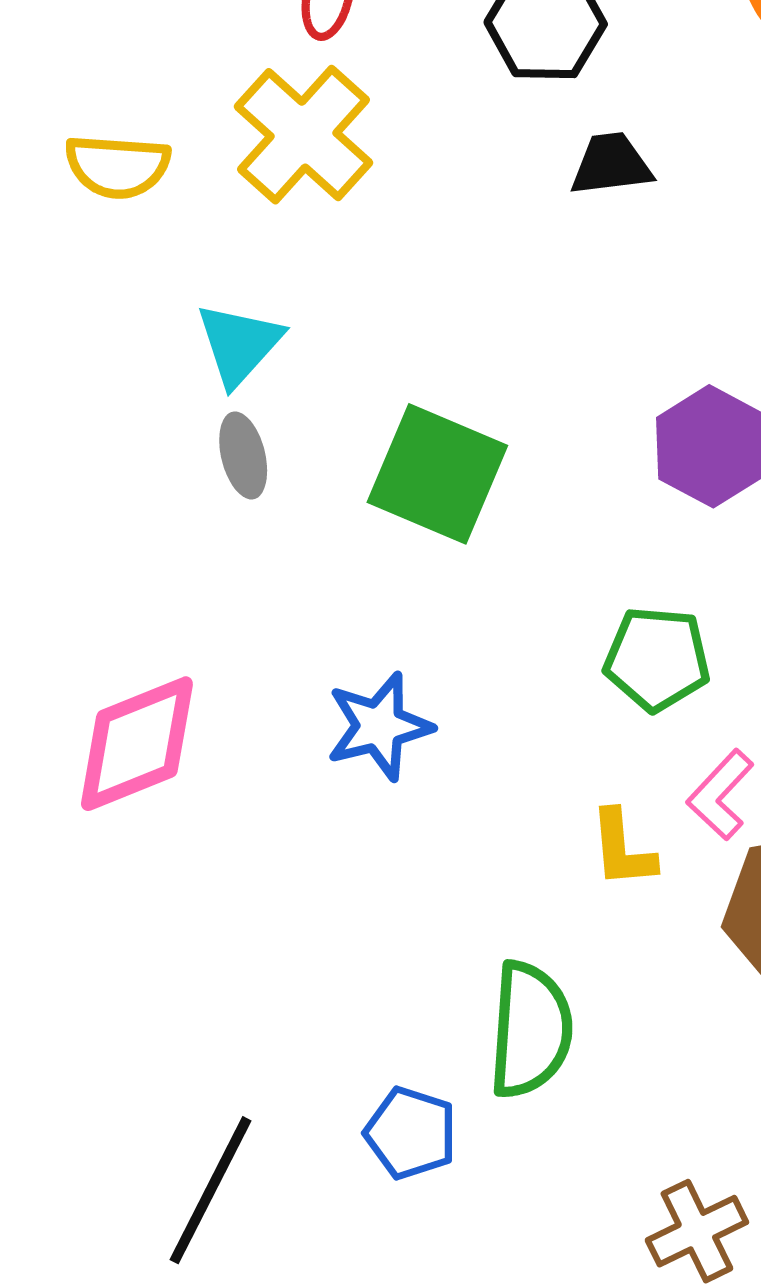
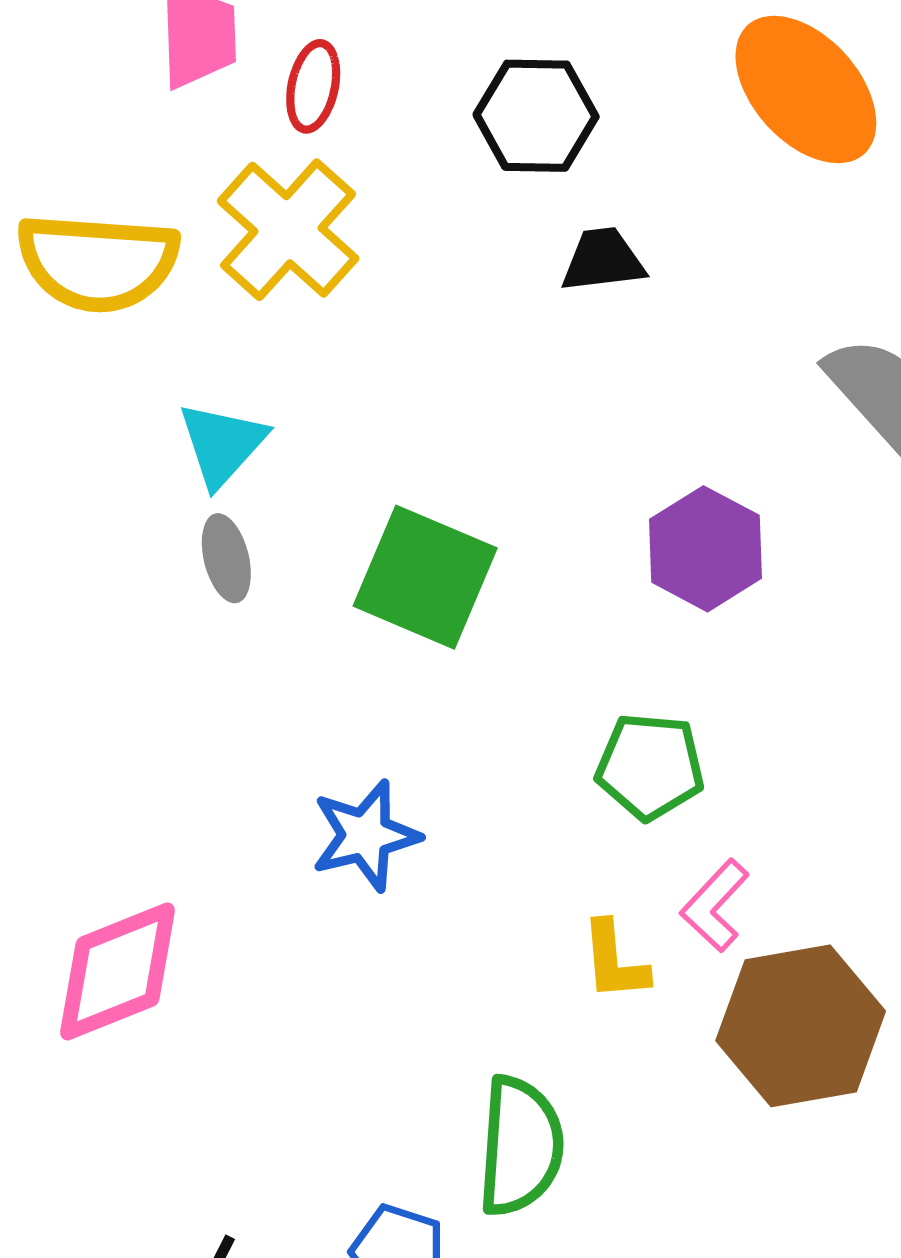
yellow semicircle: (118, 166) -> (98, 262), size x1.5
pink diamond: (137, 744) -> (118, 971), moved

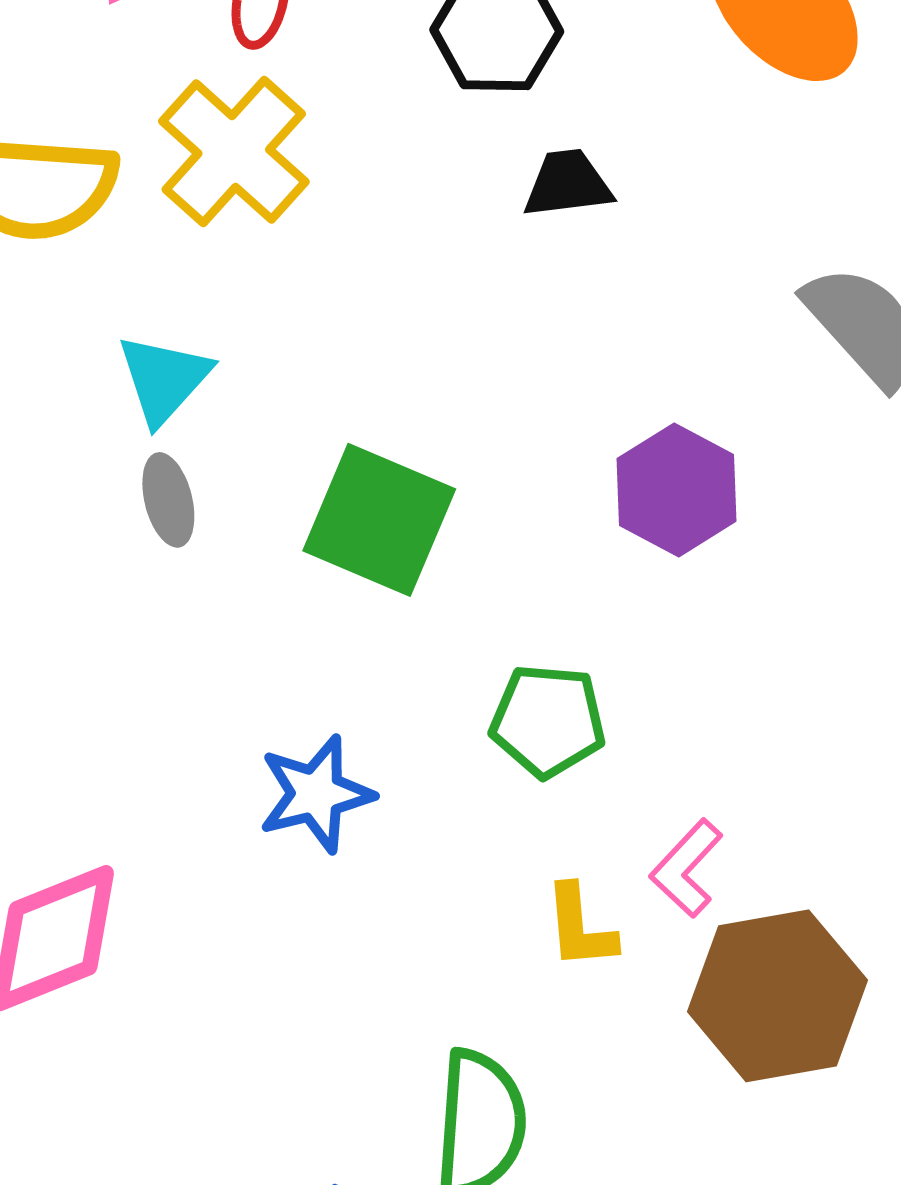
green pentagon: (650, 766) -> (548, 721), moved

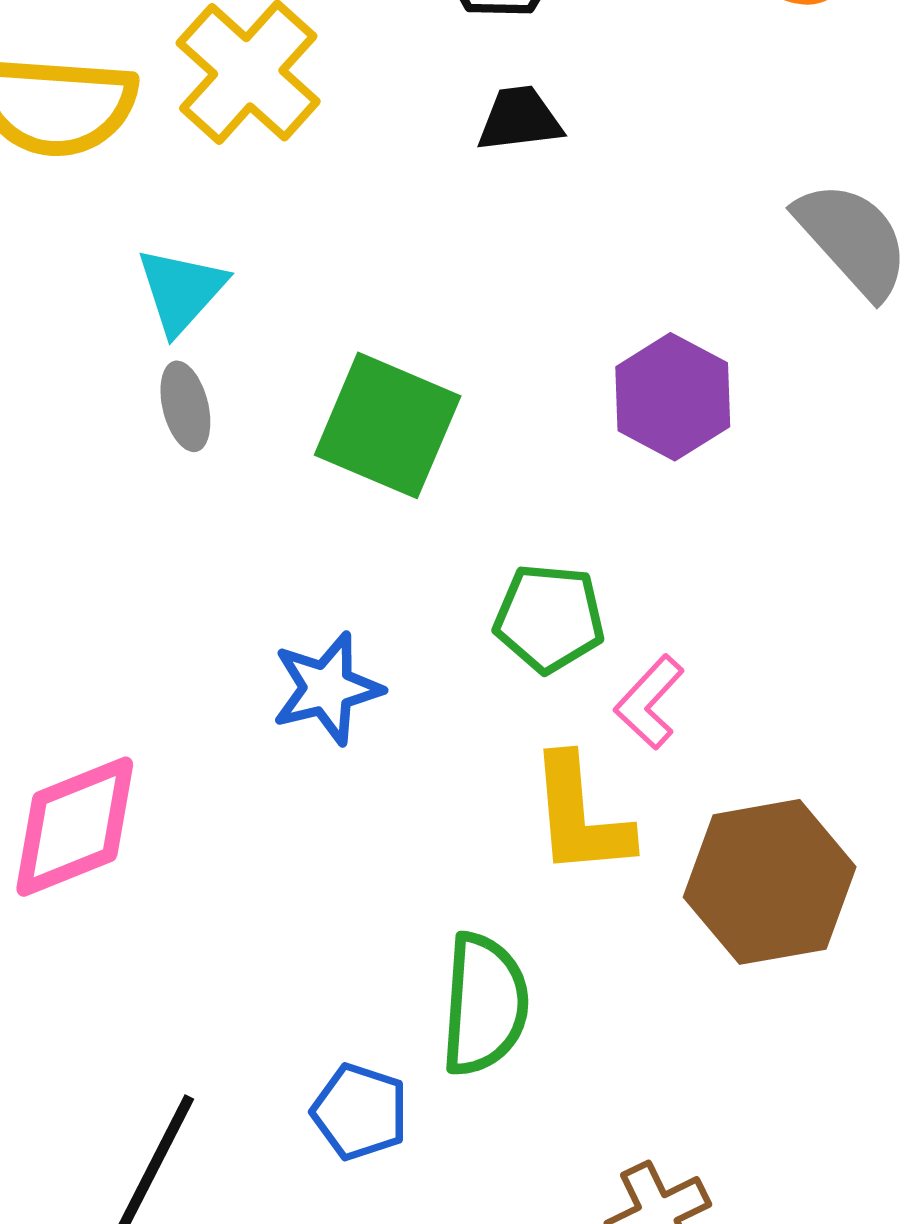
black trapezoid: (568, 184) -> (520, 119), moved
pink L-shape: (686, 868) -> (649, 702), moved
yellow L-shape: (580, 927) -> (580, 816), size x1.5

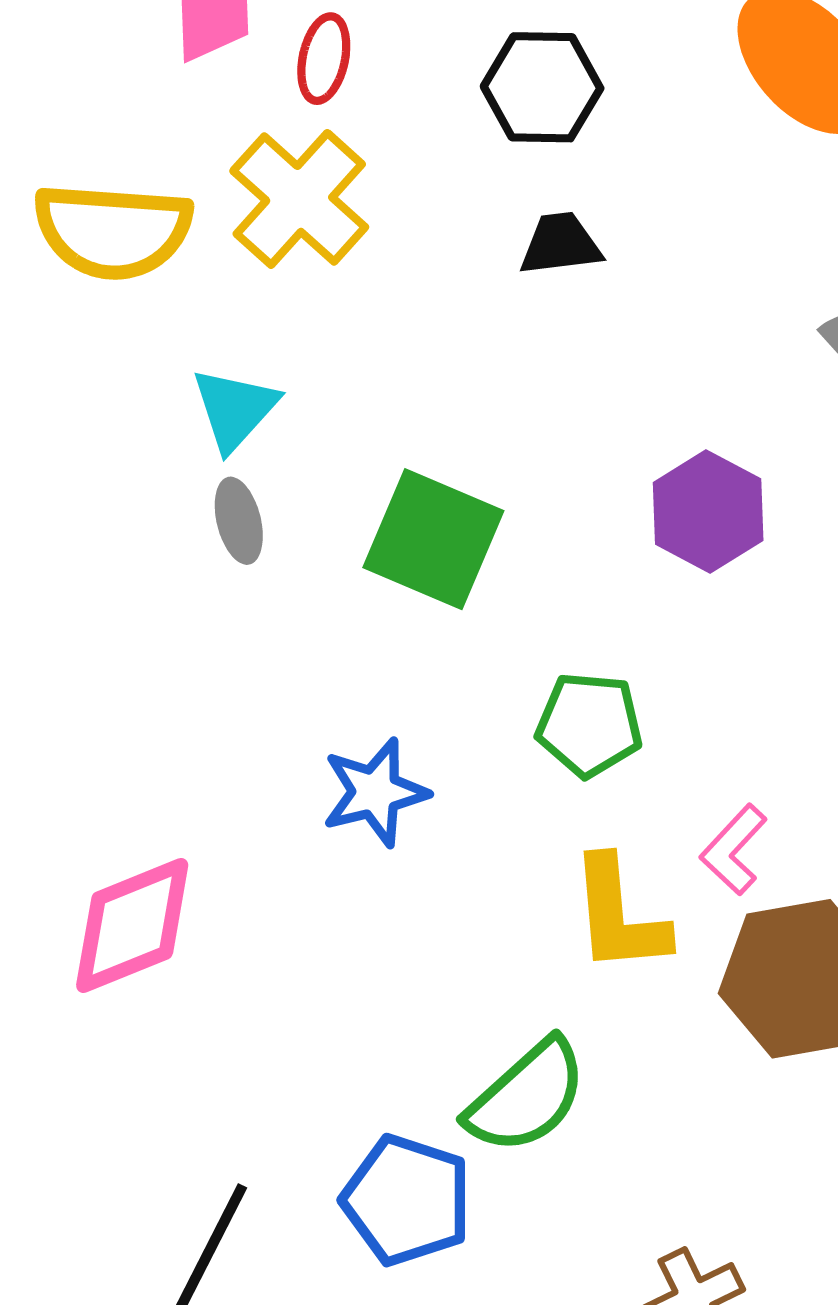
pink L-shape: (649, 702) -> (734, 850), moved
green semicircle: (484, 1004) -> (527, 1097), turned 44
blue pentagon: (360, 1112) -> (407, 1200), size x1.4

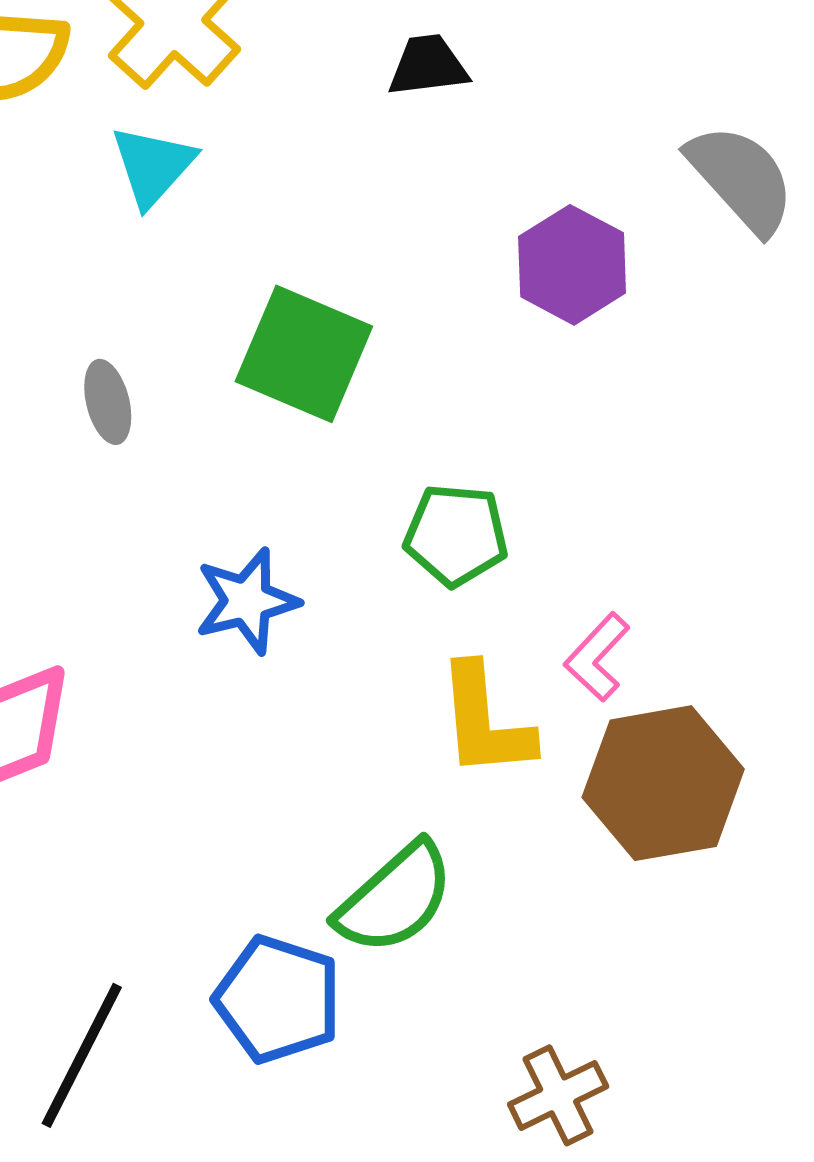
cyan triangle: (235, 409) -> (153, 166), moved
purple hexagon: (708, 512) -> (572, 265), moved
gray ellipse: (239, 521) -> (108, 402), moved

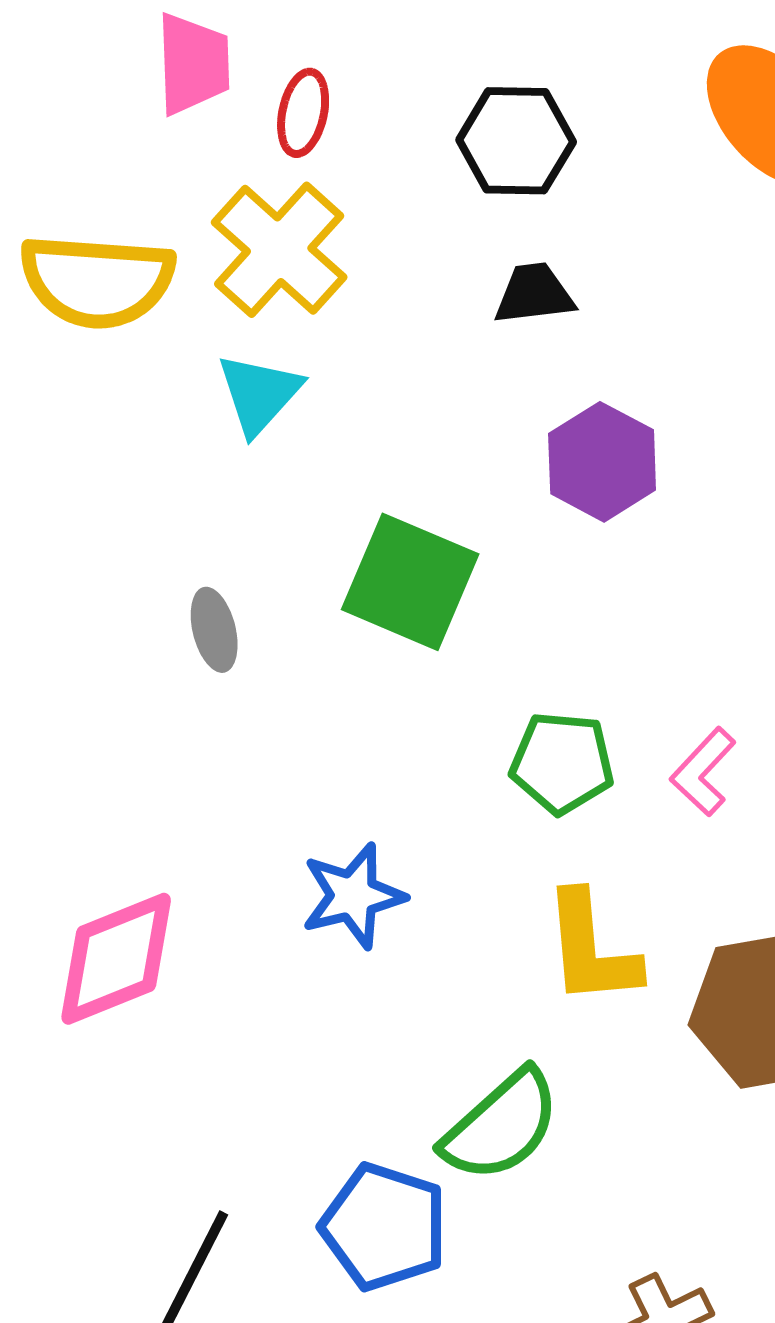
purple hexagon: (572, 265) -> (602, 462), moved
blue star: (247, 601) -> (353, 896), moved
pink L-shape: (597, 657) -> (703, 772), moved

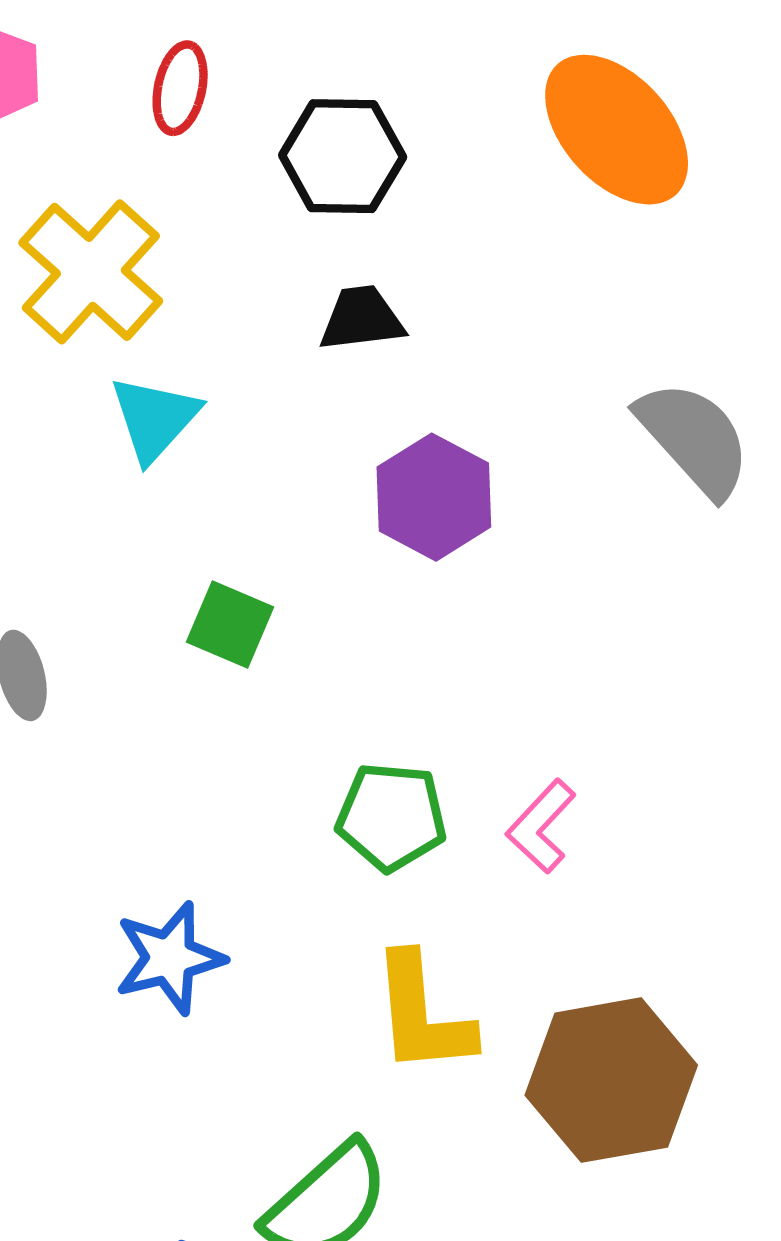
red ellipse: (303, 113) -> (180, 88), moved
cyan triangle: (259, 394) -> (155, 418), moved
green square: (410, 582) -> (230, 624), size x0.6

